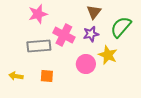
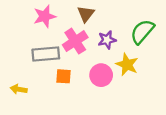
brown triangle: (94, 12) -> (86, 14), moved
pink cross: (64, 35) -> (75, 41), turned 30
orange square: (47, 76) -> (63, 76), moved

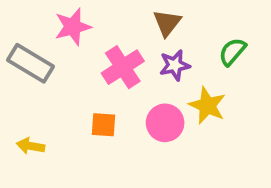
brown triangle: (86, 14) -> (167, 23), moved
green semicircle: (142, 32) -> (232, 52), size x0.7
gray rectangle: (46, 54) -> (31, 63), moved, turned 36

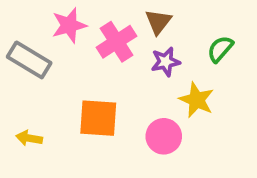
pink cross: (123, 67) -> (116, 42), moved
pink circle: (165, 123) -> (164, 136), moved
orange square: (104, 125) -> (98, 118), size x1.6

